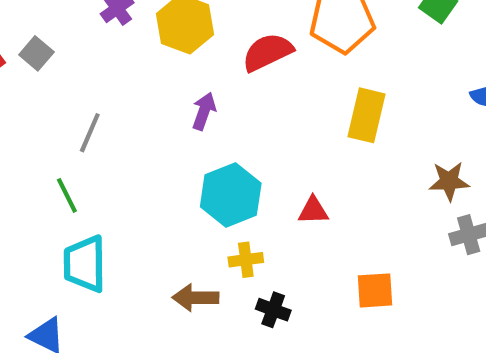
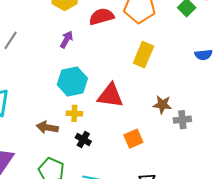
brown star: (449, 181) -> (162, 105), moved
red triangle: (313, 210) -> (110, 96), size x1.8
orange square: (375, 290) -> (133, 139), turned -30

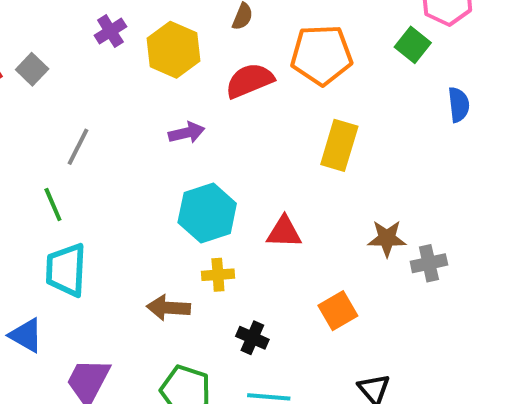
purple arrow: (66, 39) -> (187, 133), turned 54
blue semicircle: (203, 55) -> (459, 105), moved, turned -84
red triangle: (110, 96) -> (284, 232), size x0.7
black cross: (83, 139) -> (252, 338), moved

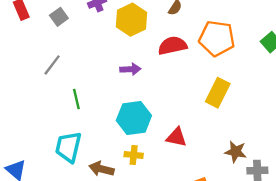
gray square: (32, 69) -> (59, 17), moved
gray line: (78, 147) -> (52, 65), moved
green line: (53, 204) -> (76, 99), moved
cyan trapezoid: (66, 270) -> (68, 147), moved

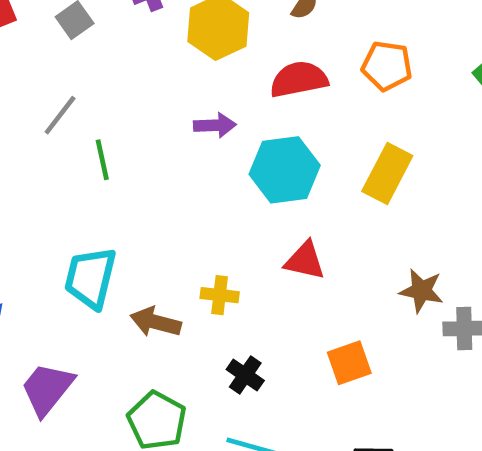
orange pentagon: (217, 38) -> (387, 66), size x0.7
green line: (76, 99) -> (102, 160), moved
cyan hexagon: (134, 118) -> (285, 170), moved

